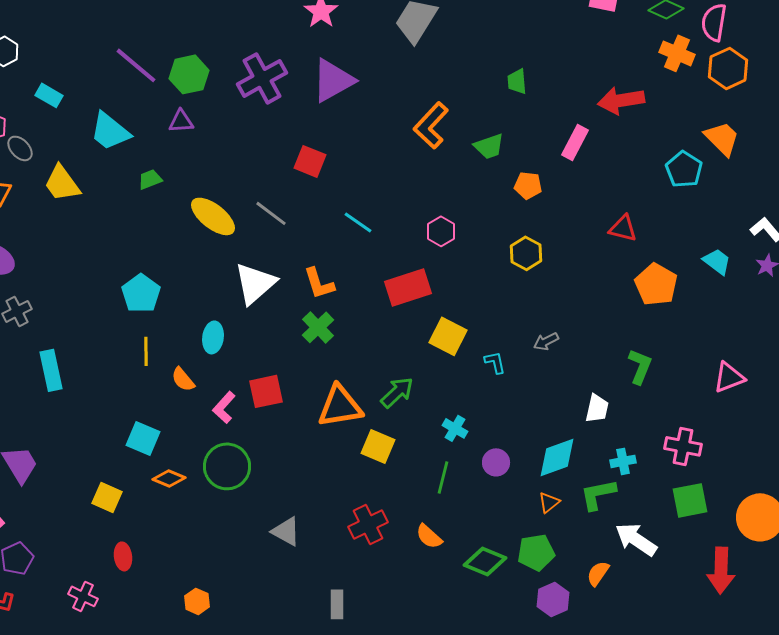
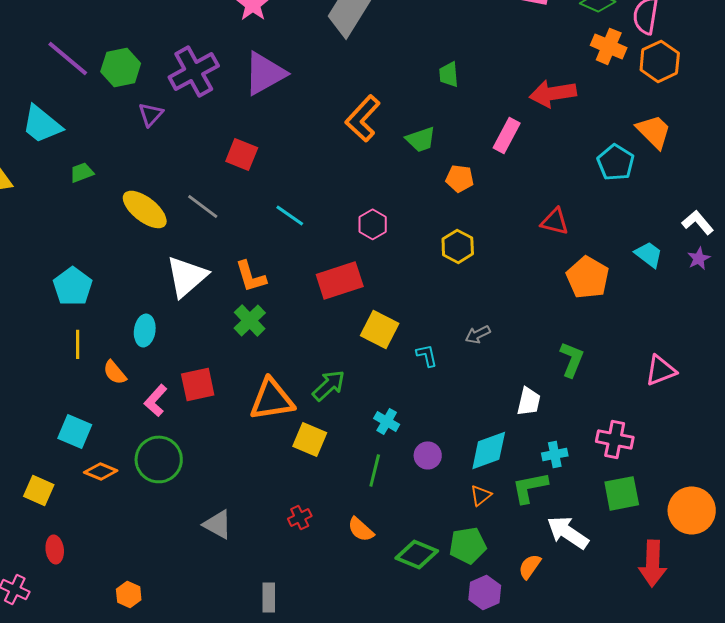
purple triangle: (181, 121) -> (151, 114), moved, turned -44
red cross: (368, 524) -> (300, 517), size x0.6

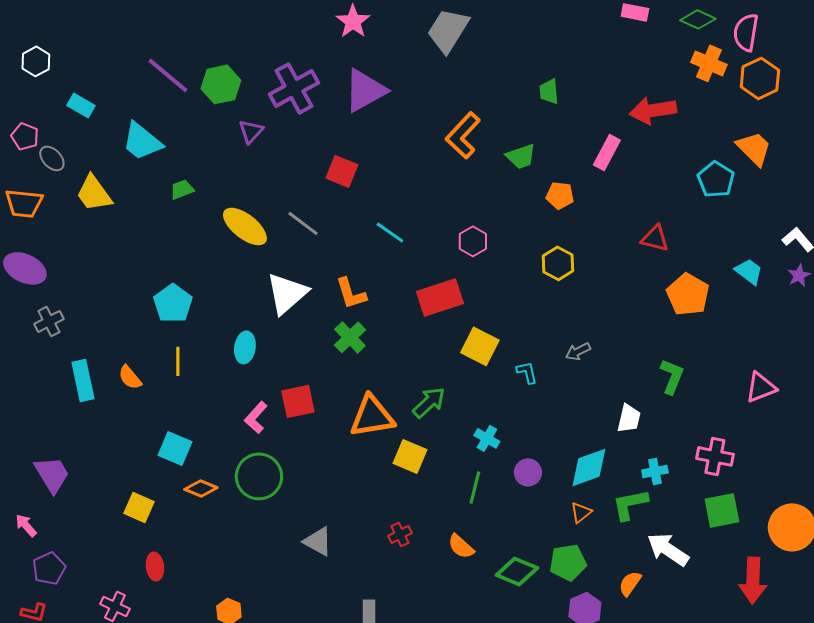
orange semicircle: (115, 372) -> (130, 377), moved

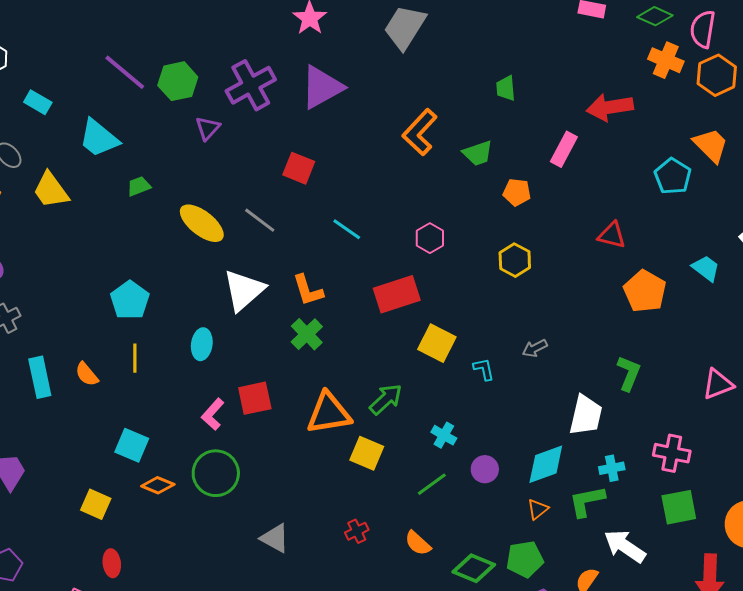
white trapezoid: (629, 418) -> (586, 415), size x1.4
green line: (475, 487) -> (432, 484), turned 40

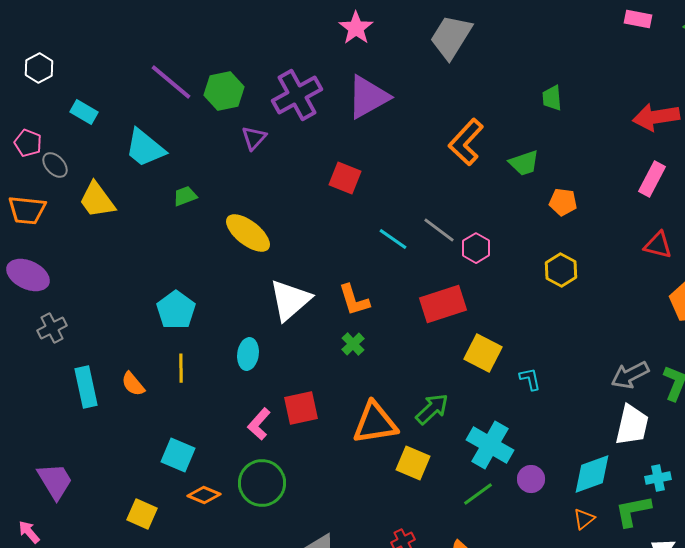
pink rectangle: (564, 149) -> (652, 179), moved
gray line: (260, 220) -> (439, 230), moved
green cross: (307, 334) -> (353, 344), size x0.7
gray arrow: (535, 348) -> (630, 375), moved, size x1.5
cyan cross: (444, 435) -> (490, 445), size x1.8

